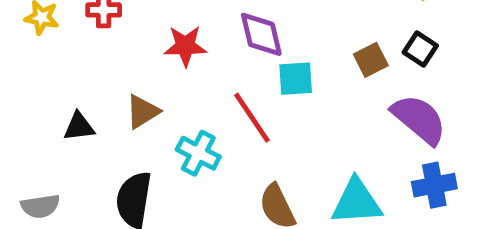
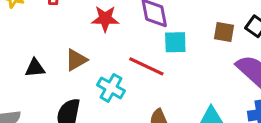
brown square: (371, 60) -> (224, 32), turned 35
red line: (252, 118) -> (146, 66), turned -33

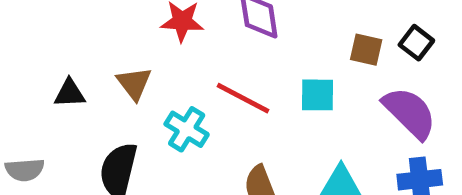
cyan square: (175, 42) -> (317, 95), moved
brown triangle: (76, 60) -> (134, 83), turned -40

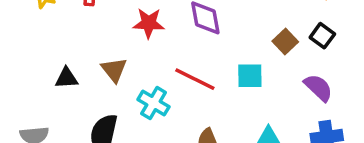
brown square: (366, 50) -> (285, 42), turned 35
purple semicircle: (410, 113) -> (318, 88), size x0.7

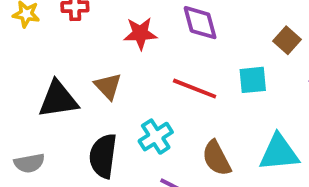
black triangle: (66, 78) -> (58, 99), size x1.6
cyan cross: (154, 103) -> (156, 137), moved, turned 32

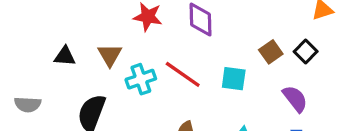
black triangle: (58, 99) -> (65, 56), size x0.6
cyan cross: (156, 137) -> (141, 79), moved

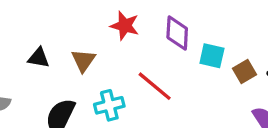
cyan cross: (141, 79) -> (109, 105), moved
cyan square: (234, 79) -> (212, 56), moved

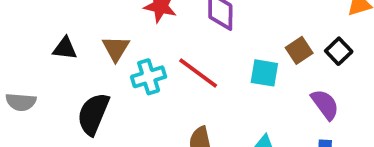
cyan square: (212, 56) -> (264, 73), moved
cyan cross: (109, 105) -> (149, 77), moved

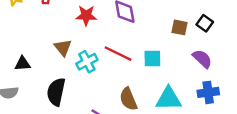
black triangle: (65, 48) -> (23, 64), moved
brown square: (299, 50) -> (179, 27), turned -35
cyan square: (264, 73) -> (152, 58), moved

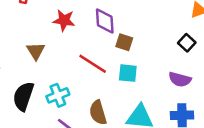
brown square: (179, 27) -> (124, 42), moved
purple semicircle: (202, 59) -> (180, 79), turned 145
cyan cross: (87, 62) -> (58, 95), moved

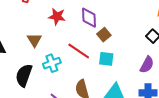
brown square: (124, 42) -> (104, 35), turned 32
purple semicircle: (180, 79) -> (147, 65), turned -78
cyan cross: (58, 95) -> (52, 63), moved

